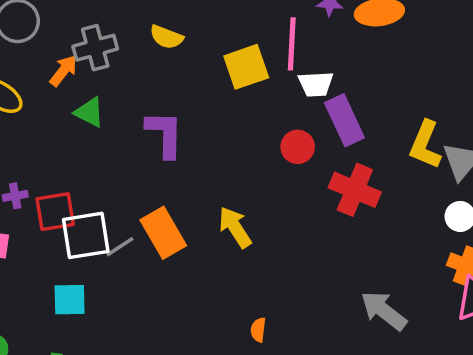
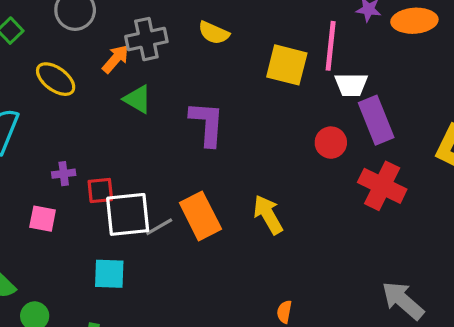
yellow square: (246, 67) -> (287, 65), turned 30
red square: (55, 212) -> (100, 191), size x0.7

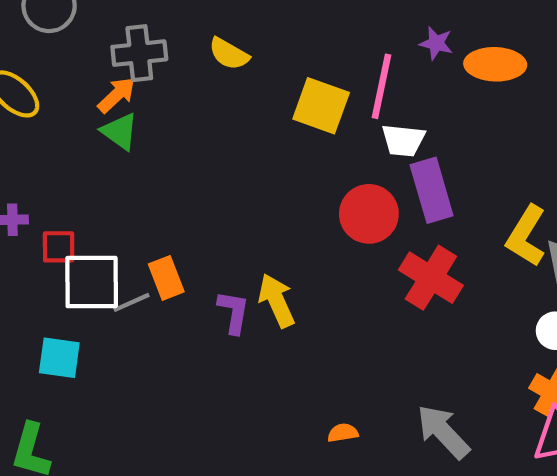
orange arrow: (116, 59) -> (117, 95), moved
purple L-shape: (207, 124) -> (234, 312), moved, size x0.7
red circle: (331, 143) -> (369, 214), size x1.4
orange rectangle: (200, 216) -> (166, 278), moved, size x0.7
orange semicircle: (284, 312) -> (343, 433), moved, turned 65

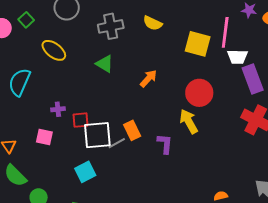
orange arrow: (117, 95) -> (148, 78), moved
red circle: (369, 214) -> (199, 93), moved
yellow arrow: (277, 301) -> (189, 121), moved
cyan square: (59, 358) -> (85, 172), turned -30

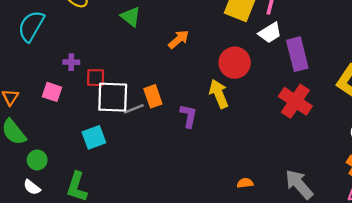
white trapezoid: (237, 57) -> (270, 33), moved, turned -40

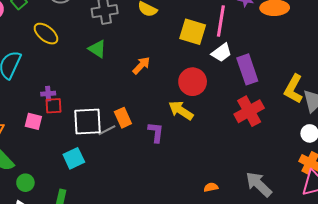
red square: (96, 78) -> (53, 106), moved
yellow arrow: (219, 94) -> (181, 110), turned -30
red cross: (295, 101) -> (249, 111), turned 32

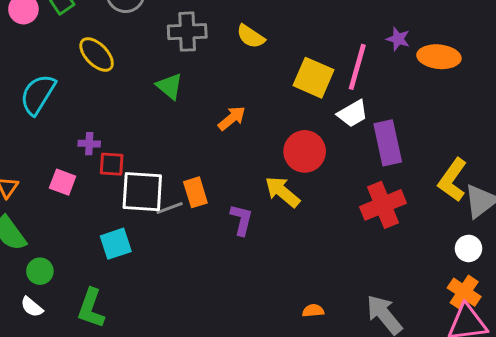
red square: (53, 106) -> (112, 164), moved

